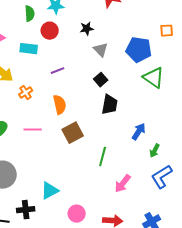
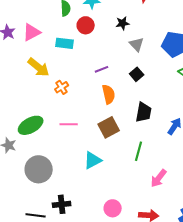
purple line: (58, 71) -> (102, 69), moved
orange semicircle: (60, 105) -> (109, 94), moved
black trapezoid: (110, 105) -> (144, 112), moved
cyan triangle: (50, 191) -> (93, 160), moved

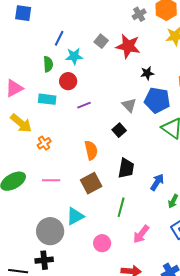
black star: (123, 23) -> (147, 73), moved
gray triangle: (137, 44) -> (129, 105), moved
purple line: (102, 69) -> (84, 105), moved
gray circle: (39, 169) -> (50, 231), moved
pink circle: (113, 208) -> (102, 243), moved

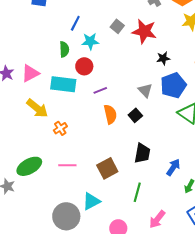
cyan rectangle: (47, 99) -> (63, 84), size x1.4
blue pentagon: (157, 100) -> (173, 85), turned -30
orange semicircle: (91, 150) -> (110, 114), moved

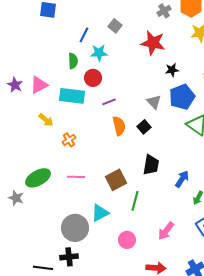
gray square: (117, 26) -> (115, 26), moved
yellow arrow: (37, 108) -> (46, 120), size x0.7
green line: (137, 192) -> (135, 201), moved

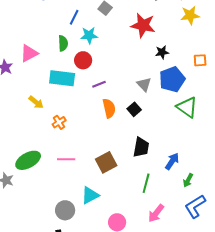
pink triangle: (39, 85) -> (29, 53), moved
green line: (135, 201) -> (146, 183), moved
gray circle: (75, 228) -> (65, 210), size x0.7

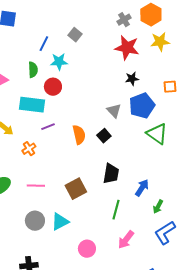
red star: (143, 25) -> (127, 48), moved
purple line: (99, 84) -> (48, 127), moved
gray circle: (65, 210) -> (35, 221), moved

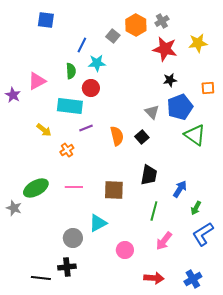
orange hexagon: (151, 15) -> (136, 25), moved
brown square: (76, 189) -> (114, 190), turned 30
gray circle: (35, 221) -> (73, 238), moved

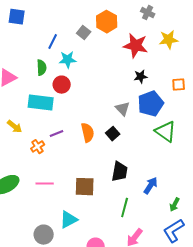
gray cross: (162, 21) -> (148, 13), moved, turned -32
purple line: (86, 128) -> (57, 134), moved
green arrow: (196, 208) -> (175, 205), moved

